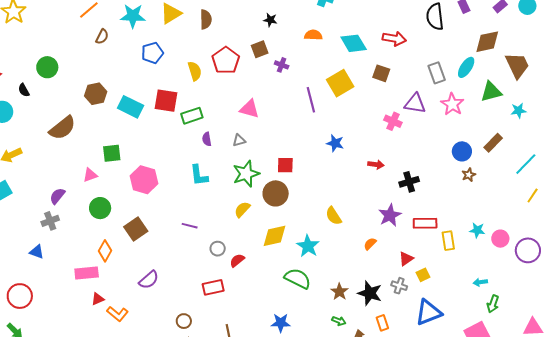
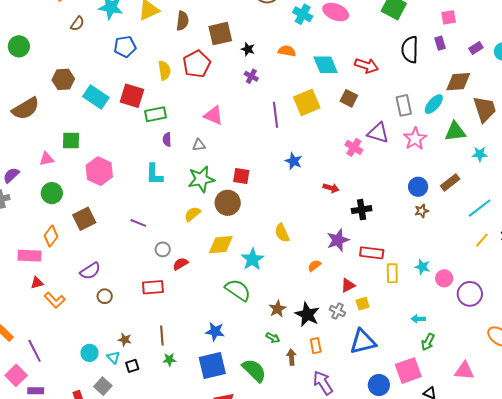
black star: (270, 20) -> (248, 49), moved
brown square: (260, 49) -> (220, 34), moved, size x1.4
brown circle: (184, 321) -> (105, 296), moved

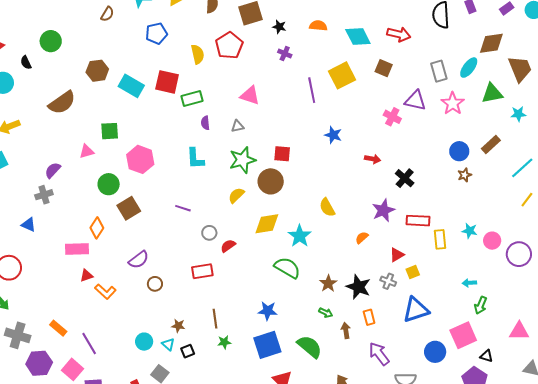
green circle: (52, 193) -> (109, 184), moved
black cross: (362, 210) -> (405, 178), turned -36

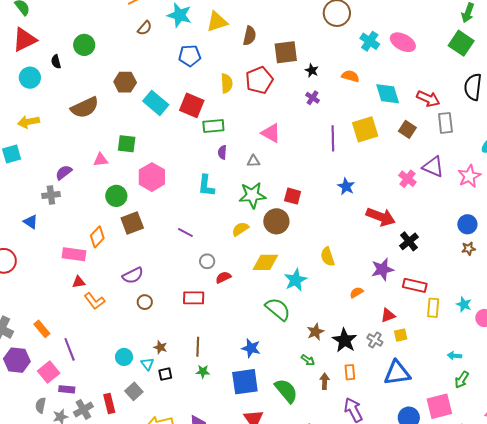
gray rectangle: (439, 71) -> (445, 123), moved
red arrow: (373, 159) -> (381, 217), size x1.8

